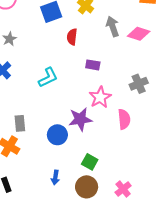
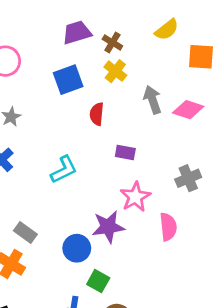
gray rectangle: (20, 123) -> (25, 233), turned -49
green square: (90, 162) -> (98, 281), moved

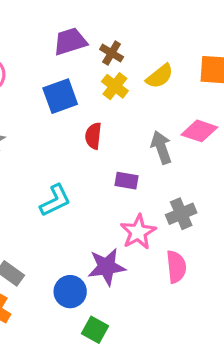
yellow semicircle: (167, 30) -> (160, 76), moved
gray arrow: (152, 100) -> (161, 147), moved
gray cross: (188, 178) -> (181, 214), moved

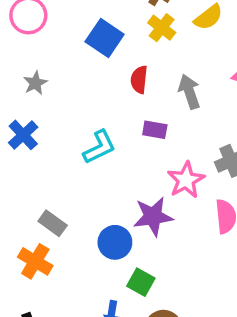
blue square: (60, 96) -> (105, 38), turned -36
gray arrow: (161, 147) -> (189, 92), moved
purple rectangle: (126, 181) -> (155, 130), moved

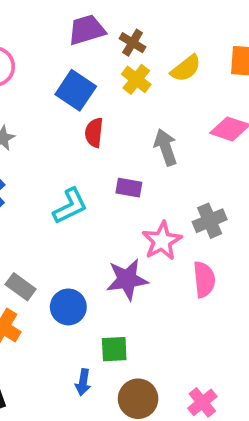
red semicircle: (139, 80) -> (94, 133), moved
blue circle: (115, 242) -> (68, 307), moved
green square: (141, 282) -> (114, 349), turned -32

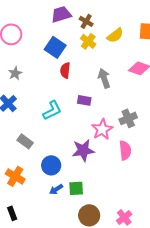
gray rectangle: (21, 287) -> (25, 141), moved
blue arrow: (83, 382) -> (56, 189), moved, turned 48

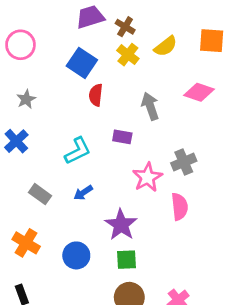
purple star: (83, 150) -> (121, 225), moved, turned -30
blue circle: (51, 165) -> (76, 255), moved
green square: (76, 188) -> (127, 260), moved
blue arrow: (56, 189) -> (83, 193), moved

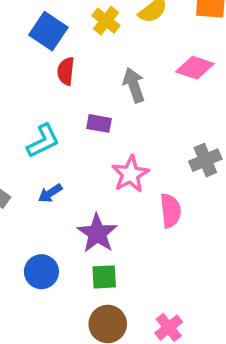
gray cross: (184, 162) -> (205, 160), moved

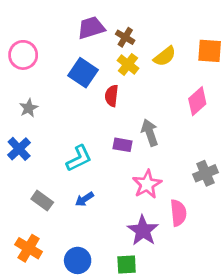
pink diamond: (195, 68) -> (197, 101), turned -60
red semicircle: (66, 71) -> (112, 96), moved
gray arrow: (134, 85) -> (150, 133), moved
purple star: (97, 233) -> (143, 231), moved

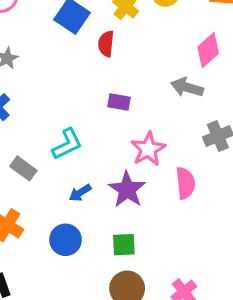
gray arrow: (150, 133) -> (187, 87), moved, turned -55
cyan L-shape: (79, 158) -> (67, 144), moved
blue arrow: (84, 199) -> (80, 193), moved
purple star: (143, 231) -> (127, 190), moved

